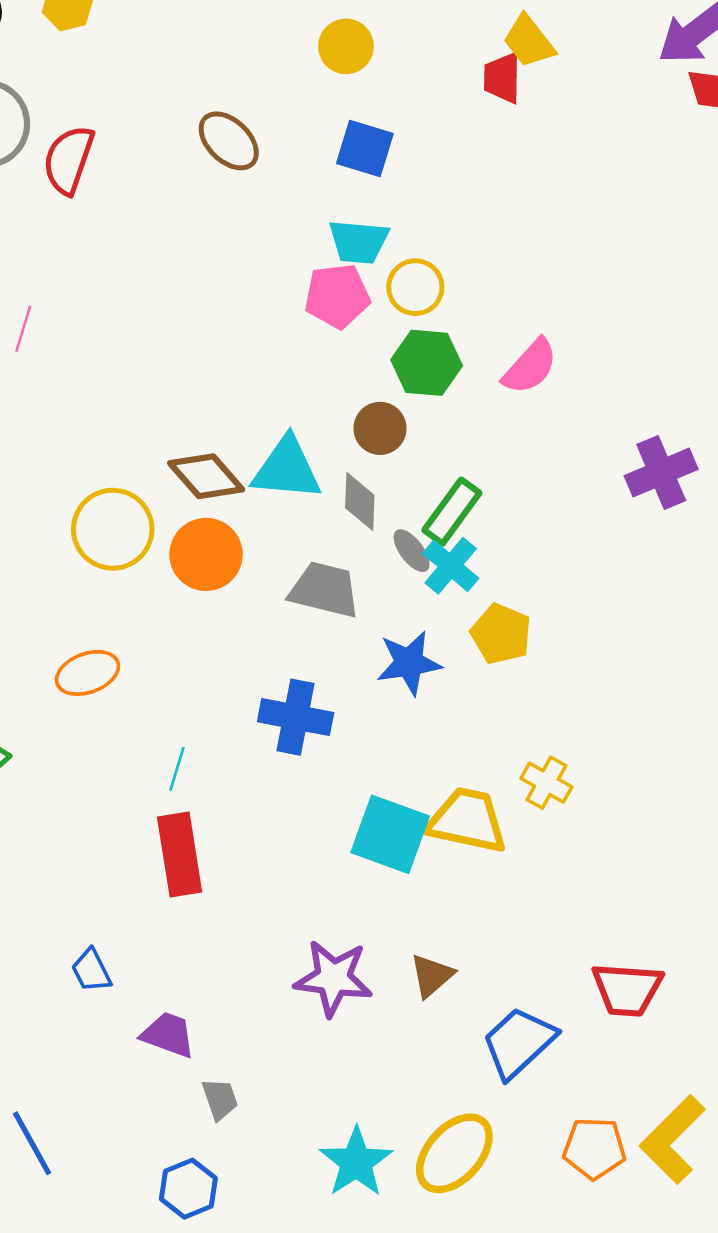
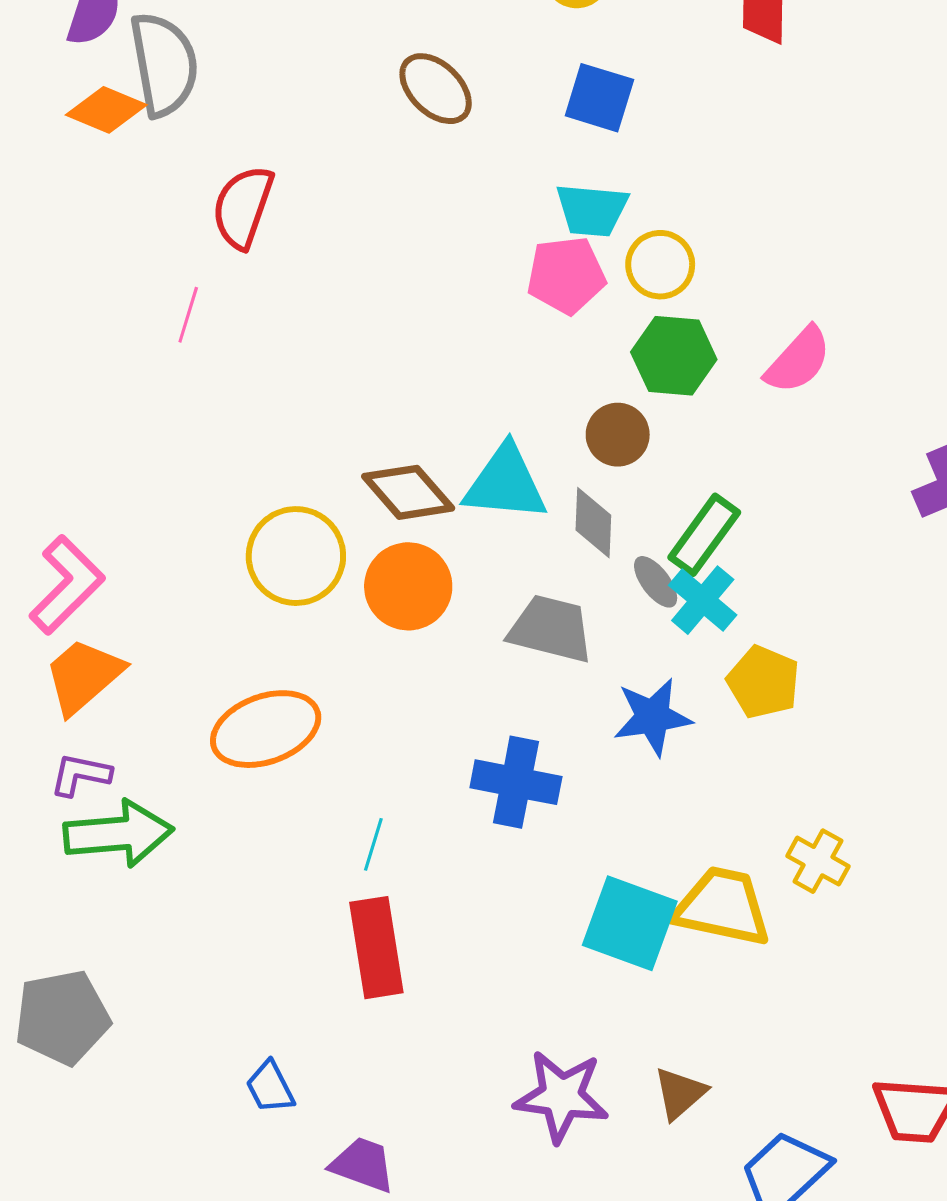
red semicircle: (69, 160) -> (243, 207), moved
orange ellipse: (88, 673) -> (266, 729), size x1.4

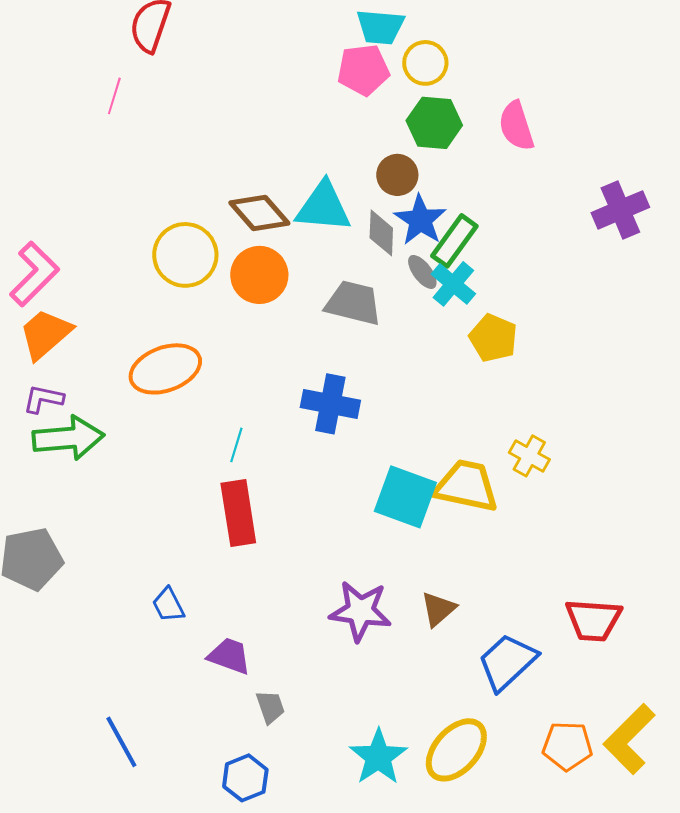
pink semicircle: (798, 360) -> (516, 126), turned 120
blue star: (653, 717) -> (420, 220), moved, turned -30

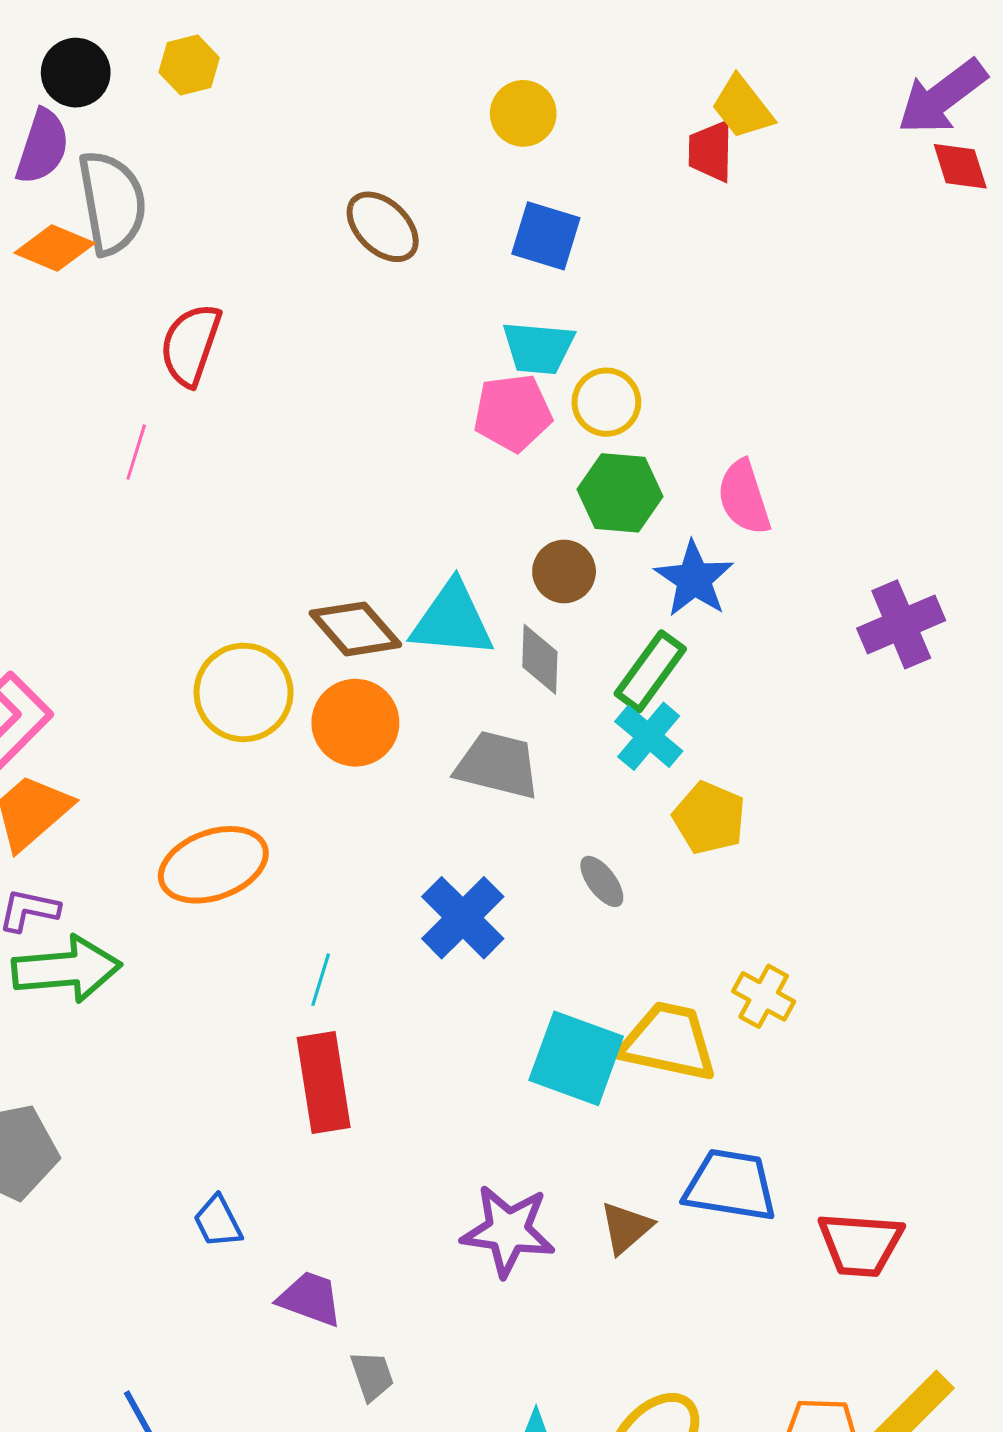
blue star: (420, 220) -> (694, 579), moved
gray ellipse: (422, 272) -> (602, 881), moved
blue cross: (330, 404) -> (463, 918), turned 34
blue trapezoid: (507, 662) -> (730, 1185), moved, turned 52

